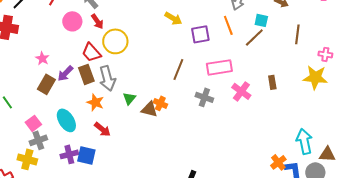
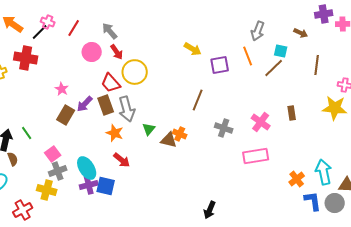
pink rectangle: (219, 67) -> (256, 156), moved
cyan ellipse: (66, 120) -> (87, 168), moved
orange cross: (278, 162) -> (297, 179), moved

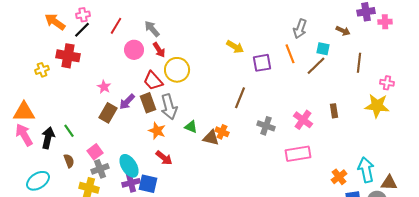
pink cross: (48, 22) -> (83, 15), moved, turned -32
green triangle: (149, 129) -> (191, 127), turned -48
brown semicircle: (13, 159) -> (69, 161), moved

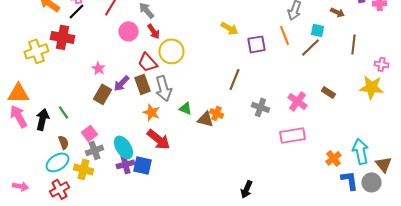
yellow cross: (42, 70) -> (36, 51), size x1.6
brown rectangle: (334, 111) -> (328, 92), turned -48
red arrow: (164, 158) -> (158, 139), size x1.4
cyan ellipse: (38, 181) -> (57, 162), moved
brown triangle: (389, 183) -> (383, 164), turned 48

